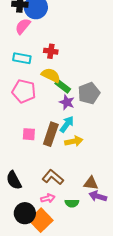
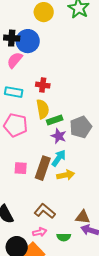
yellow semicircle: (51, 75) -> (43, 109), turned 54
green rectangle: (63, 86) -> (55, 120), turned -56

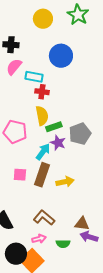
blue circle: (28, 41) -> (61, 56), moved
cyan rectangle: (14, 92) -> (34, 77), moved
cyan arrow: (59, 158) -> (43, 152), moved

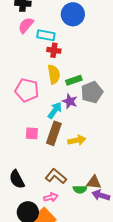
green rectangle: (54, 127) -> (74, 80), moved
green semicircle: (63, 244) -> (80, 189), moved

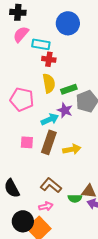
cyan arrow: (55, 110) -> (50, 119), turned 30

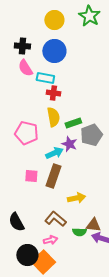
blue circle: (68, 23) -> (54, 51), moved
pink semicircle: (21, 34) -> (25, 68), turned -72
yellow arrow: (72, 149) -> (76, 198), moved

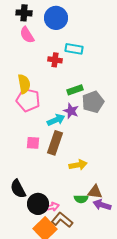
cyan rectangle: (45, 78) -> (74, 49), moved
yellow semicircle: (53, 117) -> (24, 84), moved
brown L-shape: (55, 219) -> (62, 220), moved
black circle: (27, 255) -> (38, 204), moved

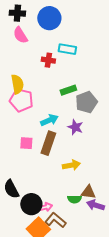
purple star: (71, 111) -> (75, 127), moved

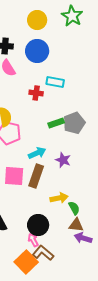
gray pentagon: (86, 102) -> (74, 123), moved
pink square: (26, 143) -> (14, 176), size x1.5
green semicircle: (74, 199) -> (74, 208), moved, turned -120
black circle: (31, 204) -> (38, 225), moved
pink arrow: (45, 207) -> (33, 240), turned -104

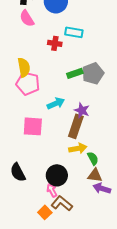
brown rectangle: (36, 176) -> (76, 126), moved
orange square: (26, 262) -> (45, 212), size x0.6

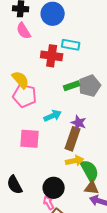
red cross: (55, 43) -> (52, 56), size x1.5
yellow semicircle: (24, 67) -> (21, 80), turned -30
green semicircle: (93, 158) -> (90, 171), size x1.6

